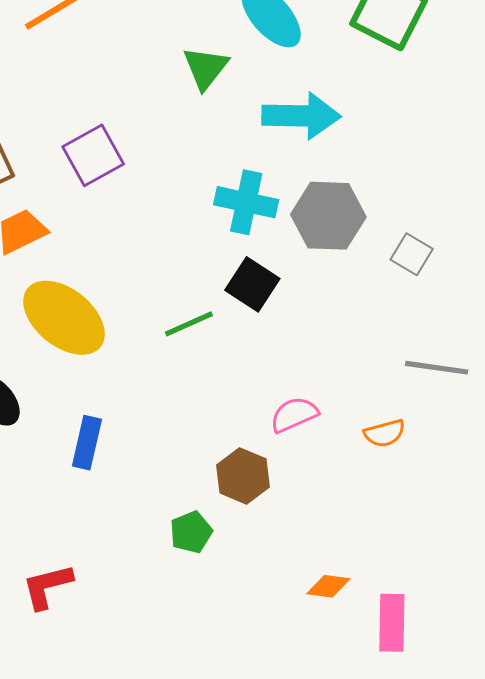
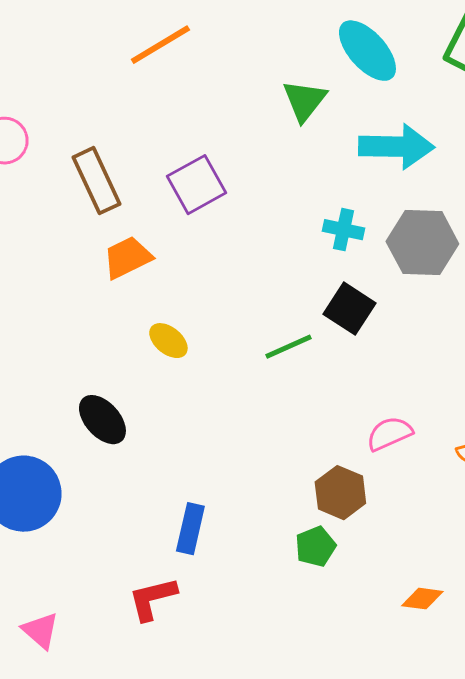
cyan cross: (246, 202) -> (343, 230), size x0.7
yellow ellipse: (64, 318) -> (168, 341), size x0.5
blue rectangle: (87, 443) -> (190, 529), moved
green pentagon: (191, 532) -> (315, 547), moved

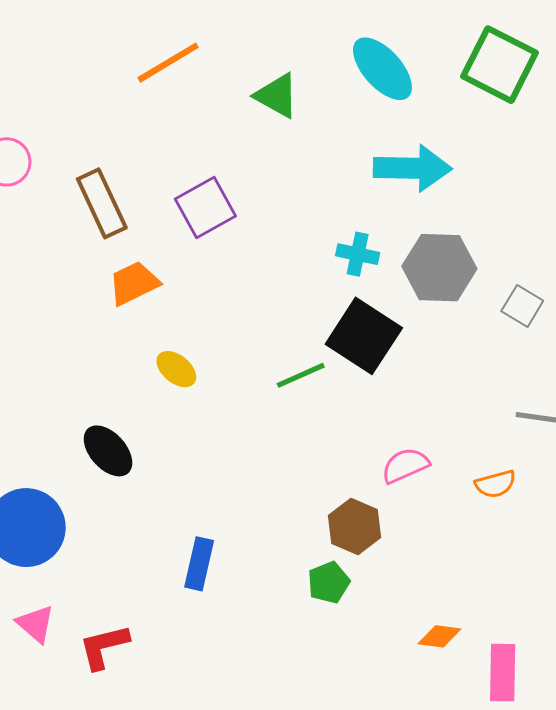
green triangle: (304, 101) -> (277, 96), moved, turned -39
black square: (349, 309) -> (364, 336), size x1.4
red L-shape: (152, 599) -> (104, 647), moved
pink triangle: (40, 631) -> (36, 624), moved

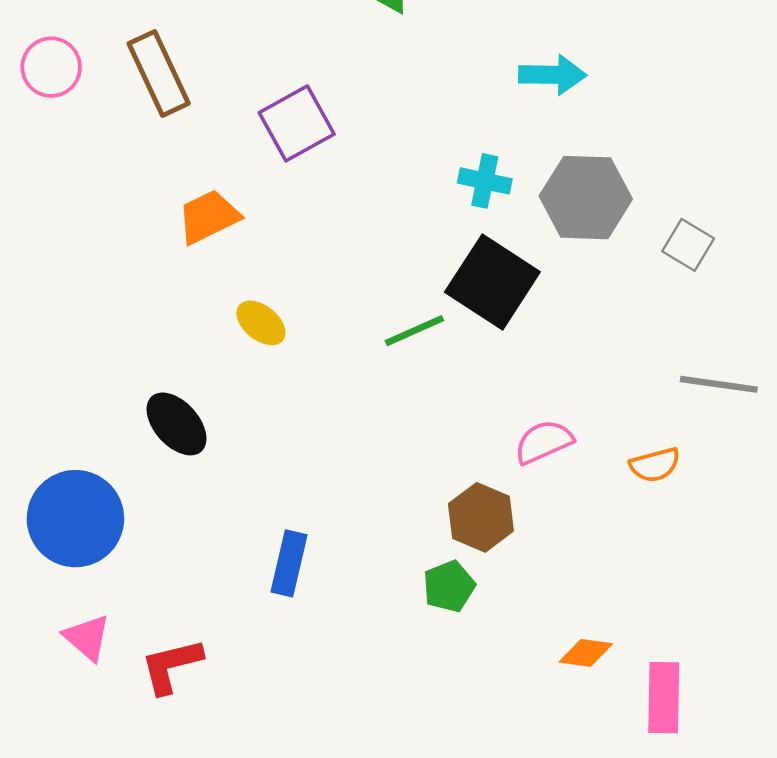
cyan arrow: (413, 168) -> (553, 75), size x0.7
brown rectangle: (102, 203) -> (159, 74), moved

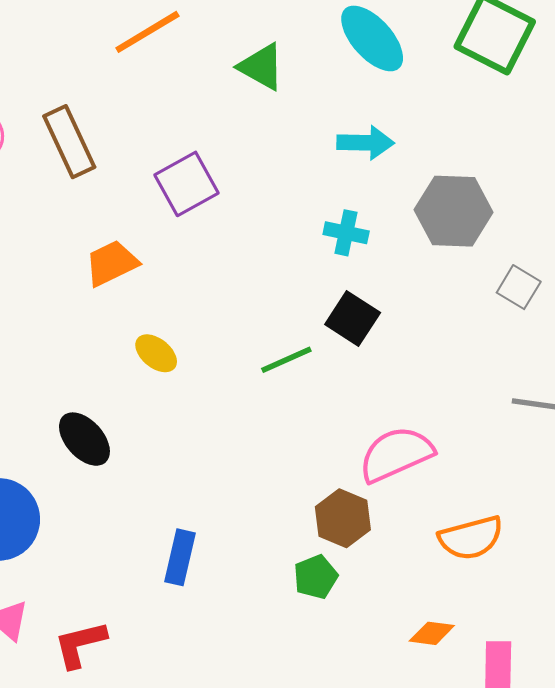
cyan arrow: (553, 75) -> (366, 143), moved
gray hexagon: (586, 198) -> (454, 211), moved
black square: (492, 282) -> (353, 319), size x0.7
pink semicircle: (544, 442) -> (396, 454), size x1.5
orange semicircle: (655, 465) -> (471, 538), moved, size x1.5

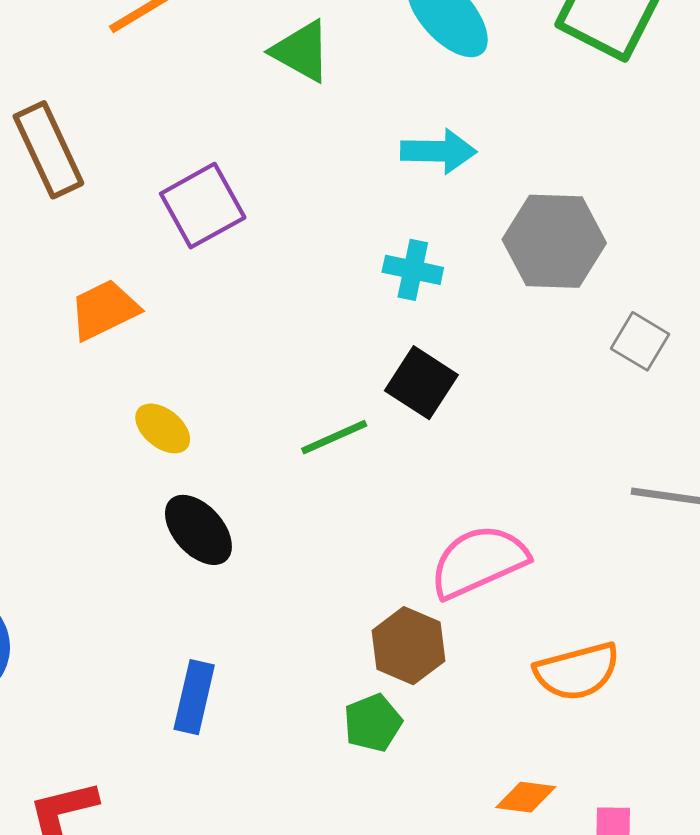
black ellipse: (84, 439) -> (198, 530), moved

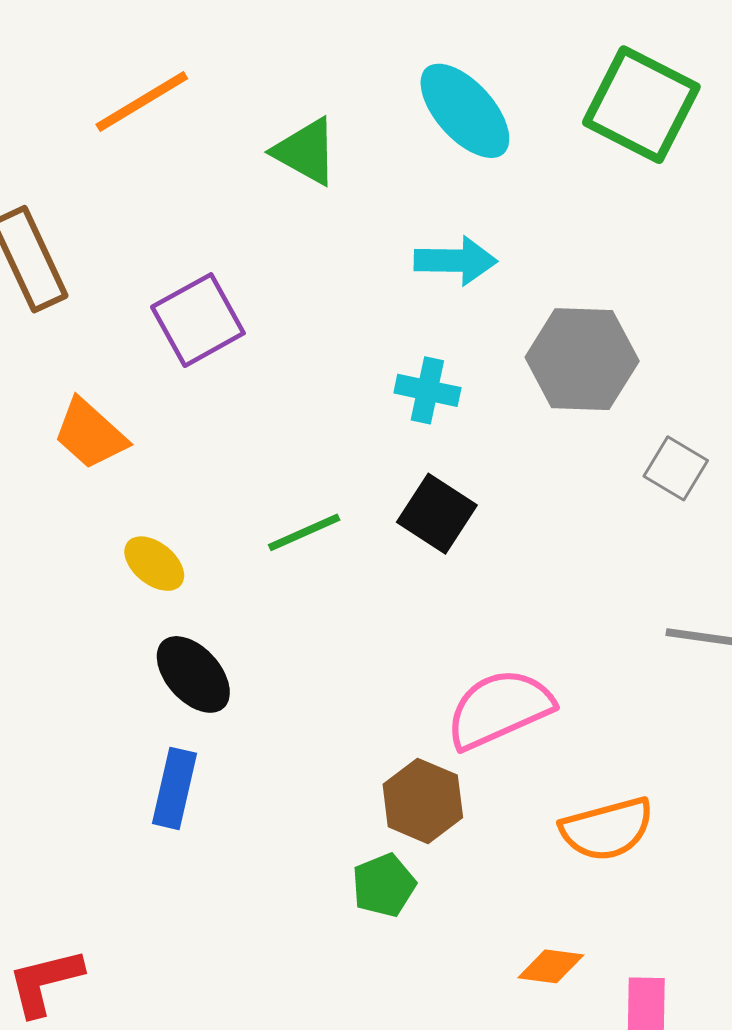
orange trapezoid: (104, 310) -> (90, 434), turned -112
green line: (334, 437) -> (304, 532), moved
blue rectangle: (194, 697) -> (175, 788), moved

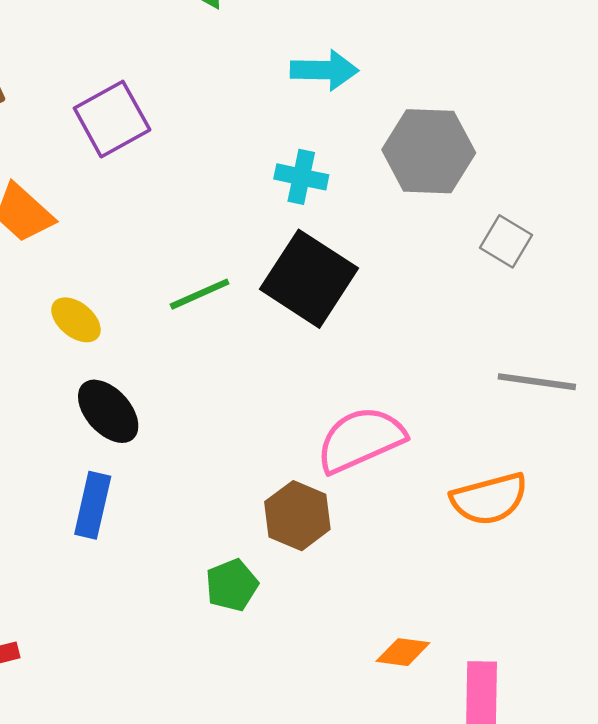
black square: (437, 514) -> (309, 279), size x1.5
orange semicircle: (607, 829) -> (489, 499), moved
green pentagon: (384, 885) -> (232, 585), moved

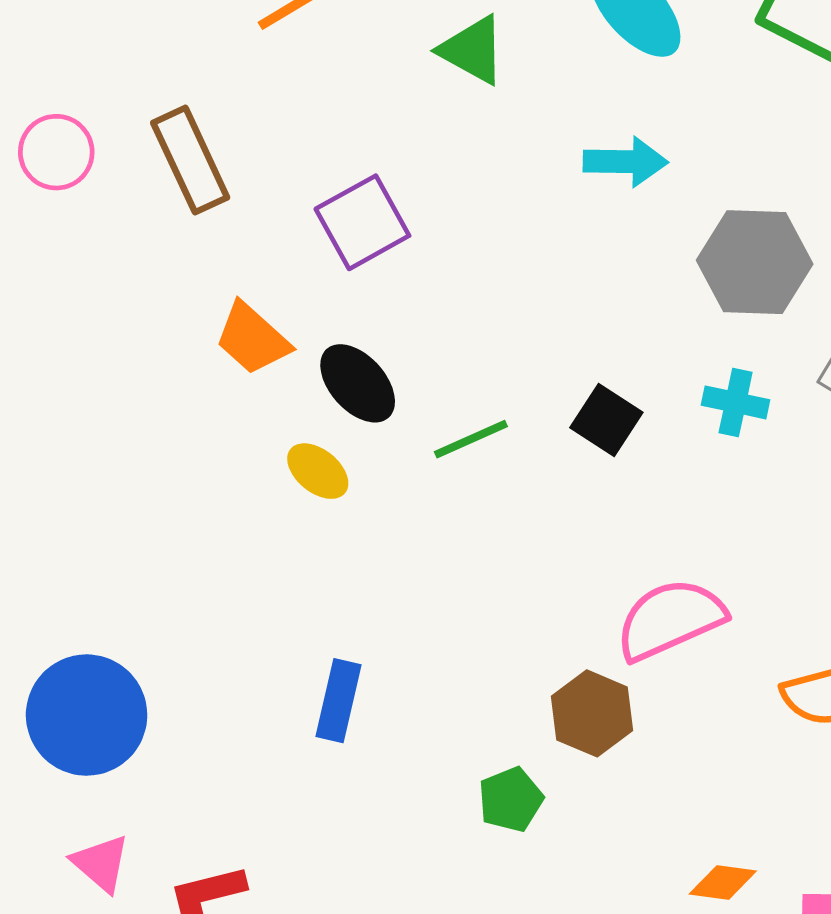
cyan cross: (301, 177) -> (736, 402), moved
black square: (309, 279) -> (606, 420), size x0.6
black ellipse: (108, 411) -> (358, 383), moved

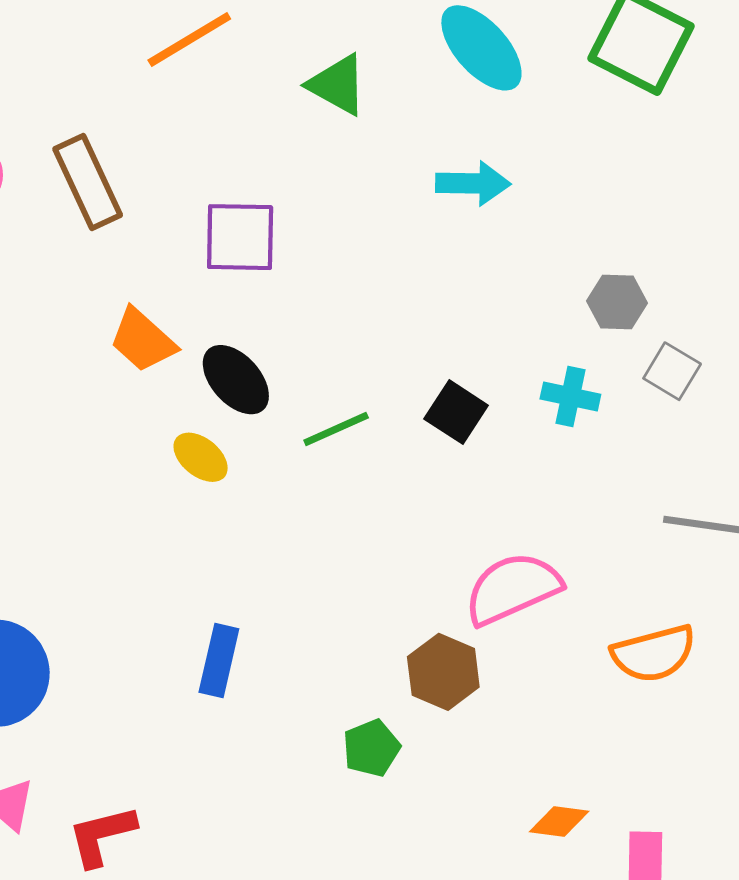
purple square: (362, 222) -> (240, 237), turned 30
gray hexagon: (755, 262) -> (617, 302), moved, size x0.6

